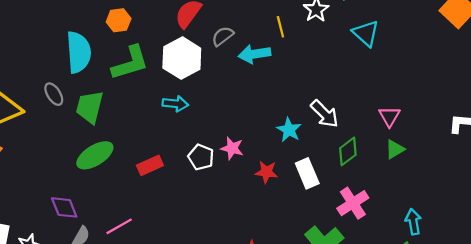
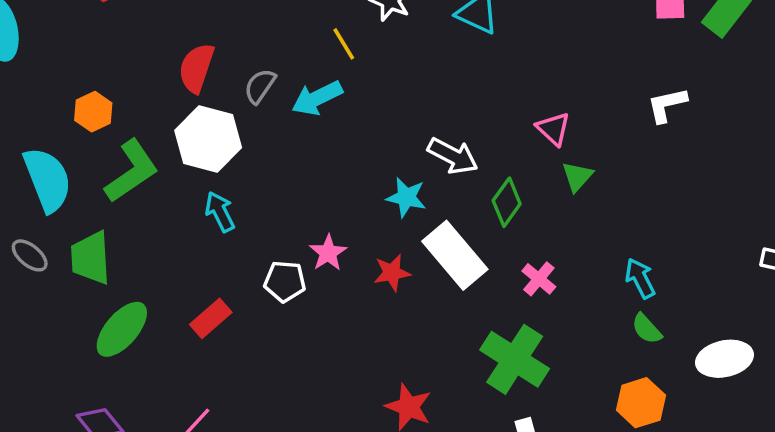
cyan arrow: (175, 104) -> (220, 212), turned -105
pink star: (232, 148) -> (328, 253), turned -30
white rectangle: (307, 173) -> (455, 255), size x1.4
pink cross: (353, 203) -> (539, 279), size x0.7

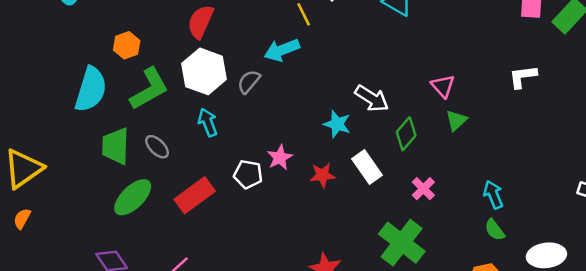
gray semicircle: (260, 86) -> (249, 82), moved
cyan semicircle: (47, 180) -> (91, 89), turned 33
gray ellipse: (30, 255) -> (157, 147), moved
white rectangle: (455, 255) -> (367, 167), size x0.7
red rectangle: (211, 318) -> (195, 195), size x1.4

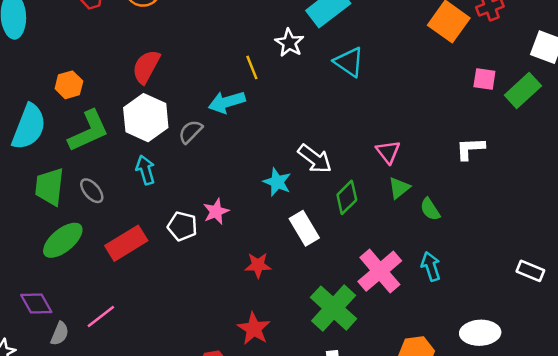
red star: (322, 175) -> (258, 265), moved
pink cross: (423, 189) -> (380, 271), moved, size x1.8
green semicircle: (495, 230) -> (430, 209), moved

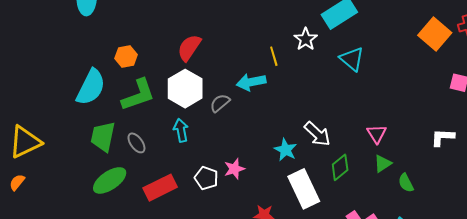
white rectangle: (304, 228) -> (304, 189), size x1.4

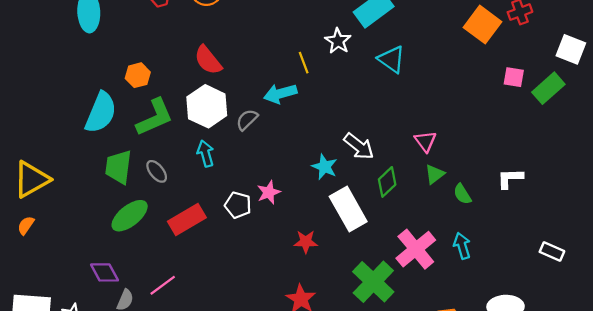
red semicircle: (189, 48) -> (208, 60), turned -68
white L-shape: (443, 137) -> (510, 178), moved

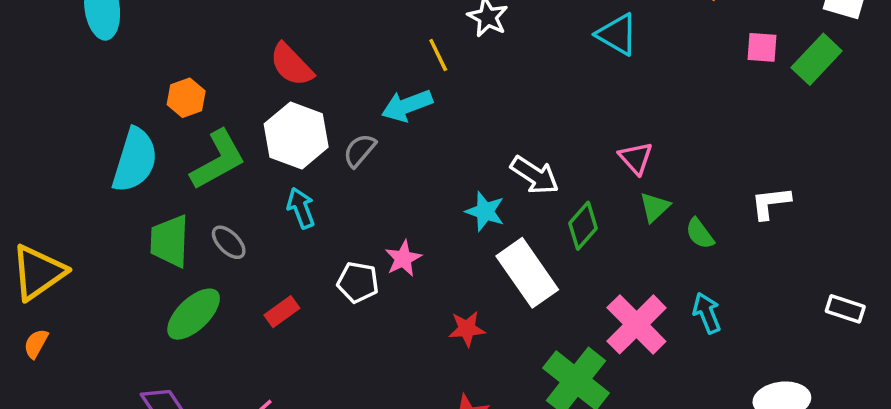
cyan triangle: (392, 59) -> (617, 34), moved
red rectangle: (187, 219) -> (282, 312), size x0.6

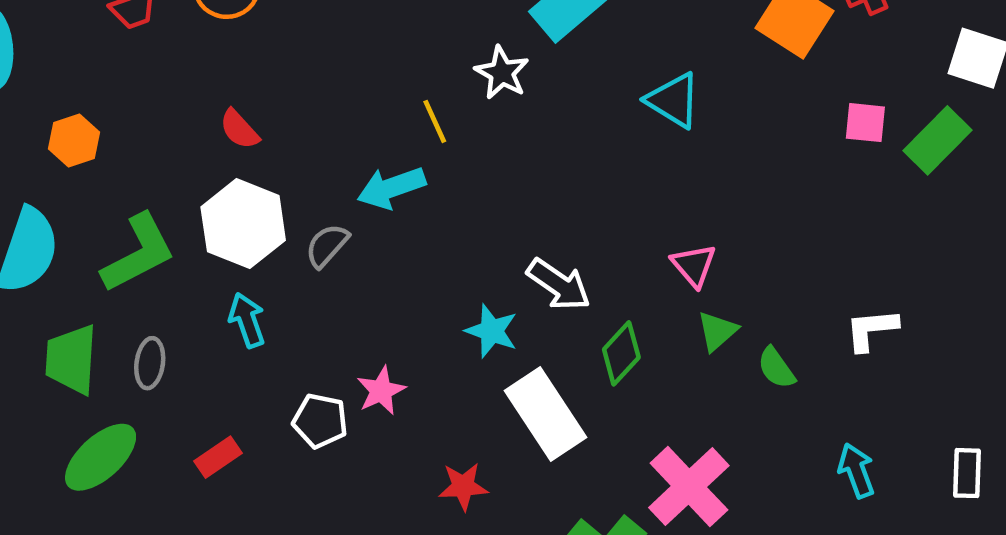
red semicircle: (291, 65) -> (239, 129), size x0.7
orange hexagon: (186, 98) -> (74, 141), moved
gray ellipse: (229, 242) -> (150, 363), turned 51
white rectangle: (845, 309) -> (967, 473), turned 72
cyan arrow: (707, 313) -> (856, 471), moved

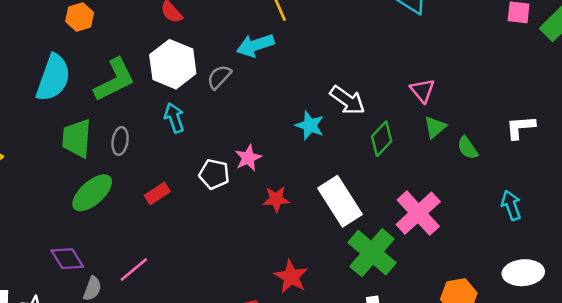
white rectangle: (546, 414) -> (340, 201), moved
red star: (463, 486) -> (276, 199), moved

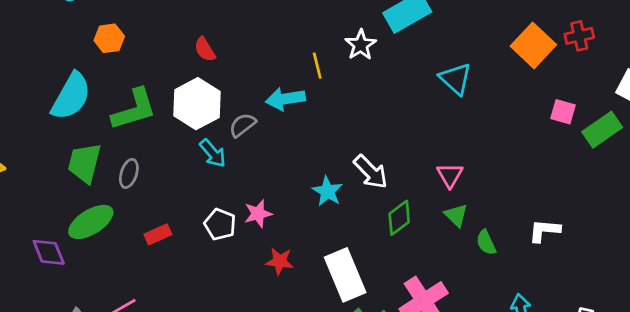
cyan arrow: (174, 118) -> (213, 153), moved, turned 148
green triangle: (435, 127) -> (456, 215), turned -45
purple diamond: (67, 259) -> (49, 252), moved

